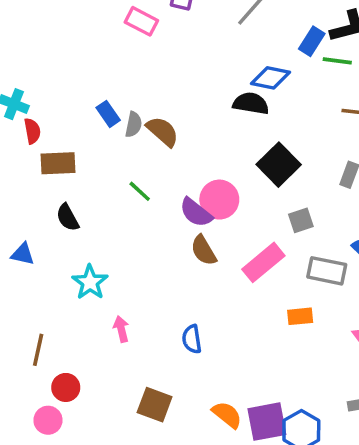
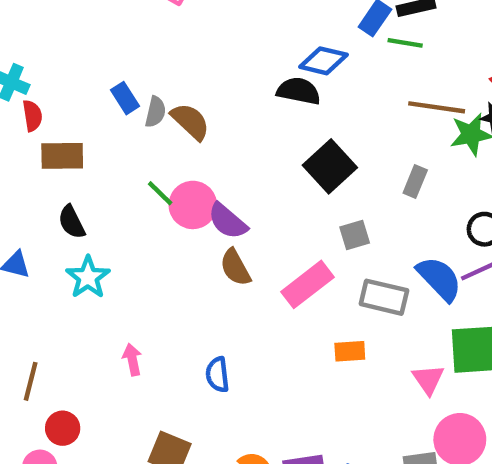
pink circle: (219, 200) -> (193, 205), moved
cyan star: (90, 282) -> (88, 277), moved

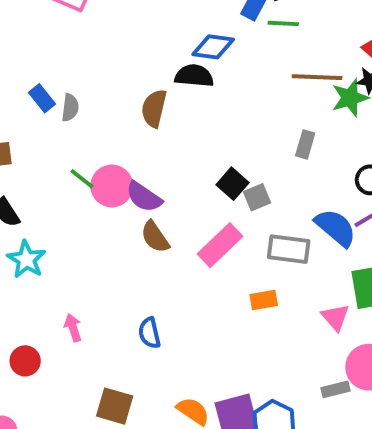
brown semicircle: (190, 121) -> (154, 108), moved, turned -114
black square: (330, 166) -> (232, 184), moved, size x0.7
red circle: (63, 428) -> (25, 361), moved

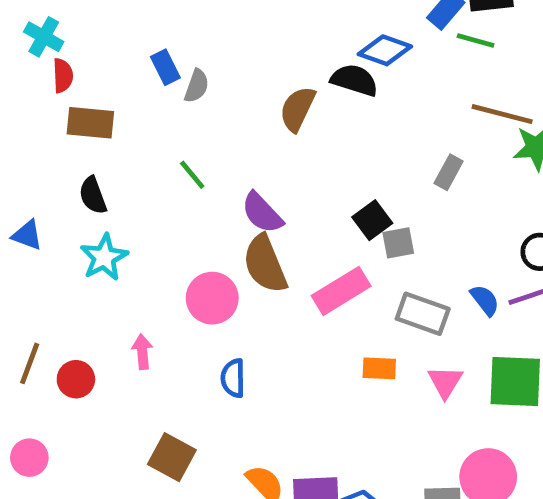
gray rectangle: (305, 144) -> (449, 172), moved
pink circle: (112, 186) -> (212, 298), moved
blue semicircle: (336, 228) -> (485, 300), size x0.6
brown semicircle: (155, 237) -> (265, 264), size x1.4
pink triangle: (335, 317) -> (445, 382), moved

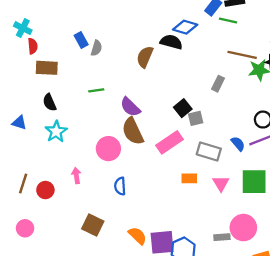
green line: (192, 175) -> (96, 90), turned -56

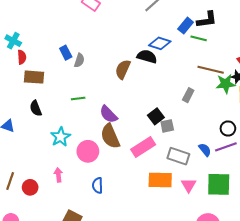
cyan star: (56, 132) -> (60, 137), moved
orange rectangle: (189, 178) -> (160, 180), size x1.6

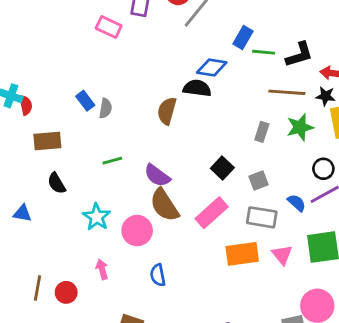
black L-shape: (207, 20) -> (299, 55), moved
red semicircle: (22, 57) -> (26, 105), moved
green star: (226, 84) -> (300, 127), moved
gray square: (167, 126) -> (258, 180), moved

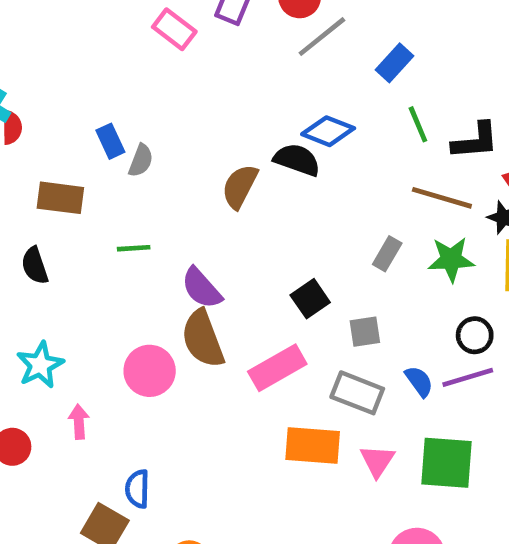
blue rectangle: (243, 38) -> (394, 63), moved
green line: (264, 52) -> (418, 124), turned 50
brown rectangle: (47, 141) -> (60, 198), moved
cyan star: (97, 217) -> (40, 365), moved
blue semicircle: (158, 275) -> (137, 489), moved

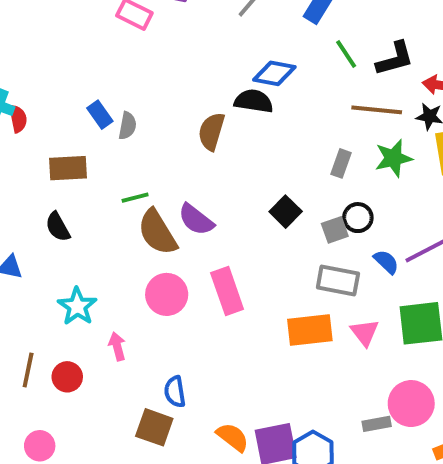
black circle: (475, 335) -> (358, 218), moved
brown semicircle: (203, 339) -> (157, 232), moved
pink rectangle: (277, 368) -> (227, 291), moved, turned -69

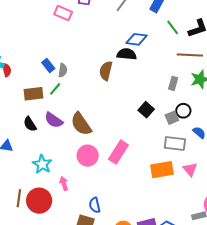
green line: (135, 198) -> (55, 89), moved, turned -32
purple semicircle: (196, 220) -> (54, 120), moved
pink rectangle: (227, 291) -> (118, 152), turned 55
red circle: (67, 377) -> (39, 201), size x1.6

